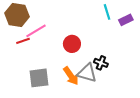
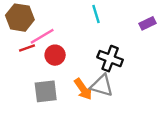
cyan line: (107, 12) -> (96, 14), moved
red circle: (72, 44) -> (55, 55), moved
black cross: (101, 63) -> (110, 59), moved, size x1.5

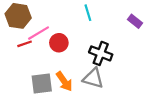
purple rectangle: (148, 23) -> (135, 21), turned 64
red circle: (55, 55) -> (59, 43), moved
orange arrow: (83, 89) -> (64, 81), moved

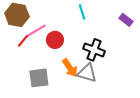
red line: (25, 44) -> (23, 41), turned -32
orange arrow: (64, 81) -> (70, 68), moved

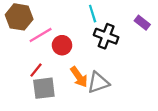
red line: (23, 41) -> (36, 70), moved
black cross: (94, 50) -> (106, 36), moved
gray triangle: (87, 73) -> (98, 83), turned -35

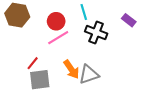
pink line: (41, 35) -> (58, 38), moved
red circle: (62, 45) -> (56, 21), moved

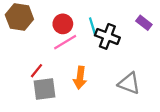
cyan line: (84, 12) -> (93, 26), moved
orange arrow: (71, 69) -> (80, 78), turned 42
gray triangle: (89, 74) -> (129, 83), moved, turned 40

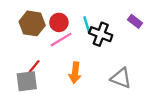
brown hexagon: (19, 17) -> (32, 23), moved
gray square: (45, 89) -> (27, 81), moved

